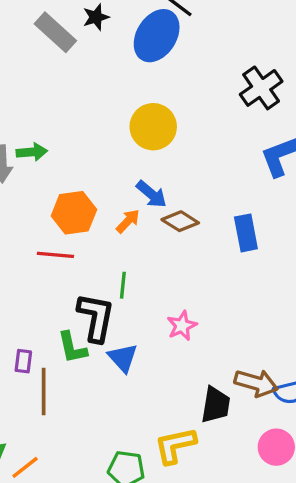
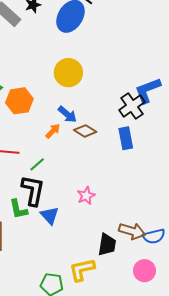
black cross: (261, 88) -> (132, 106), moved
orange hexagon: (74, 213) -> (19, 101), moved
green line: (123, 285) -> (37, 164), moved, turned 42

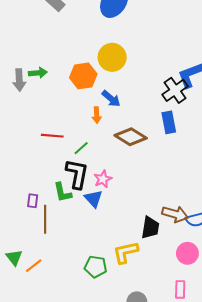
orange hexagon: (19, 101) -> (83, 76), moved
orange arrow: (53, 131) -> (97, 115), turned 133
brown diamond: (85, 131) -> (131, 137), moved, size x1.4
pink star: (86, 196) -> (103, 179), moved

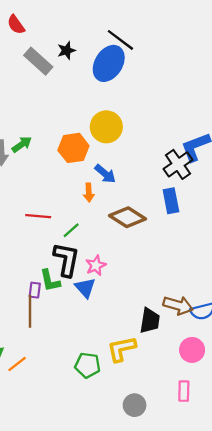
green arrow: (38, 73) -> (22, 144), turned -30
purple rectangle: (33, 201) -> (35, 290), moved

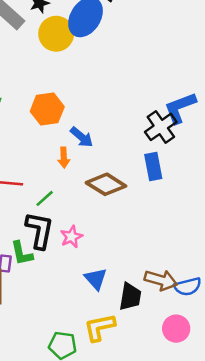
yellow circle: (106, 127) -> (56, 34), moved
blue triangle: (85, 288) -> (96, 279), moved

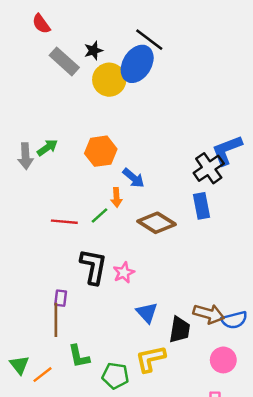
green line: (45, 198) -> (100, 216), moved
green L-shape: (22, 253) -> (79, 356), moved

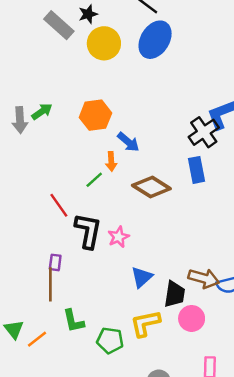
blue ellipse: (137, 64) -> (155, 40), moved
red line: (64, 222) -> (59, 205), moved, turned 50
blue triangle: (147, 313) -> (142, 277), turned 30
pink circle: (223, 360) -> (192, 318), moved

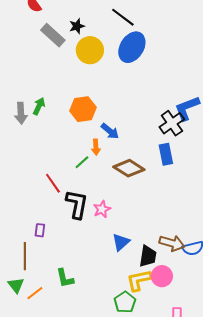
green arrow: (42, 112) -> (39, 106), turned -30
purple rectangle: (55, 262) -> (40, 230), moved
brown line: (50, 284) -> (25, 256), moved
yellow L-shape: (145, 323) -> (139, 280), moved
green pentagon: (110, 340) -> (125, 302), moved, turned 30

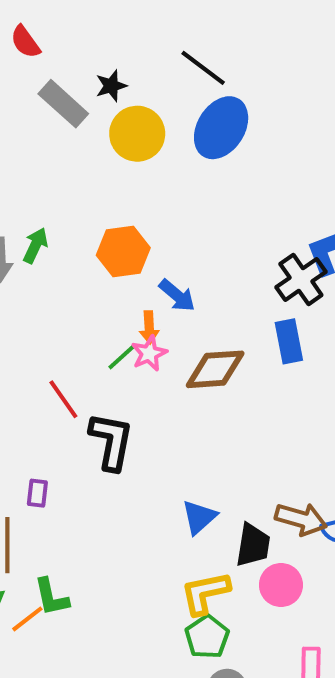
brown diamond: (129, 168) -> (215, 369), turned -36
pink star: (102, 209) -> (149, 353), moved
green L-shape: (65, 278) -> (51, 597), moved
yellow L-shape: (139, 280) -> (205, 593), moved

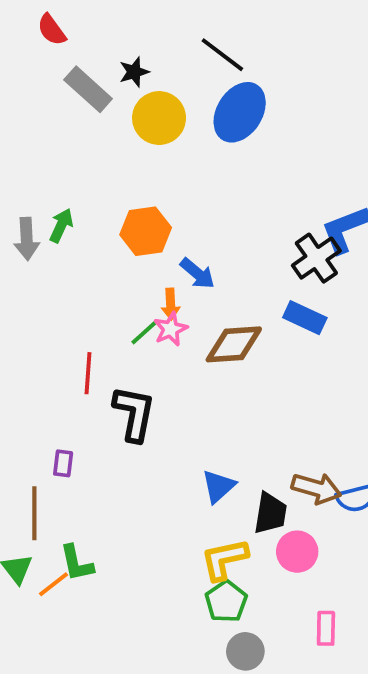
blue rectangle: (289, 341) -> (305, 318), turned -54
red line: (63, 399) -> (88, 373), turned 39

